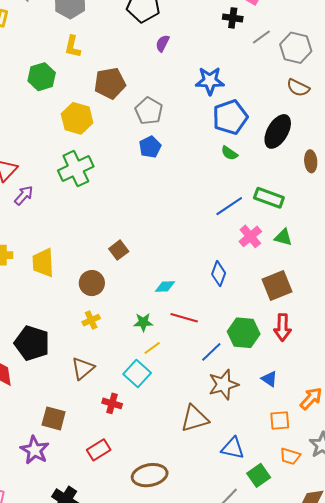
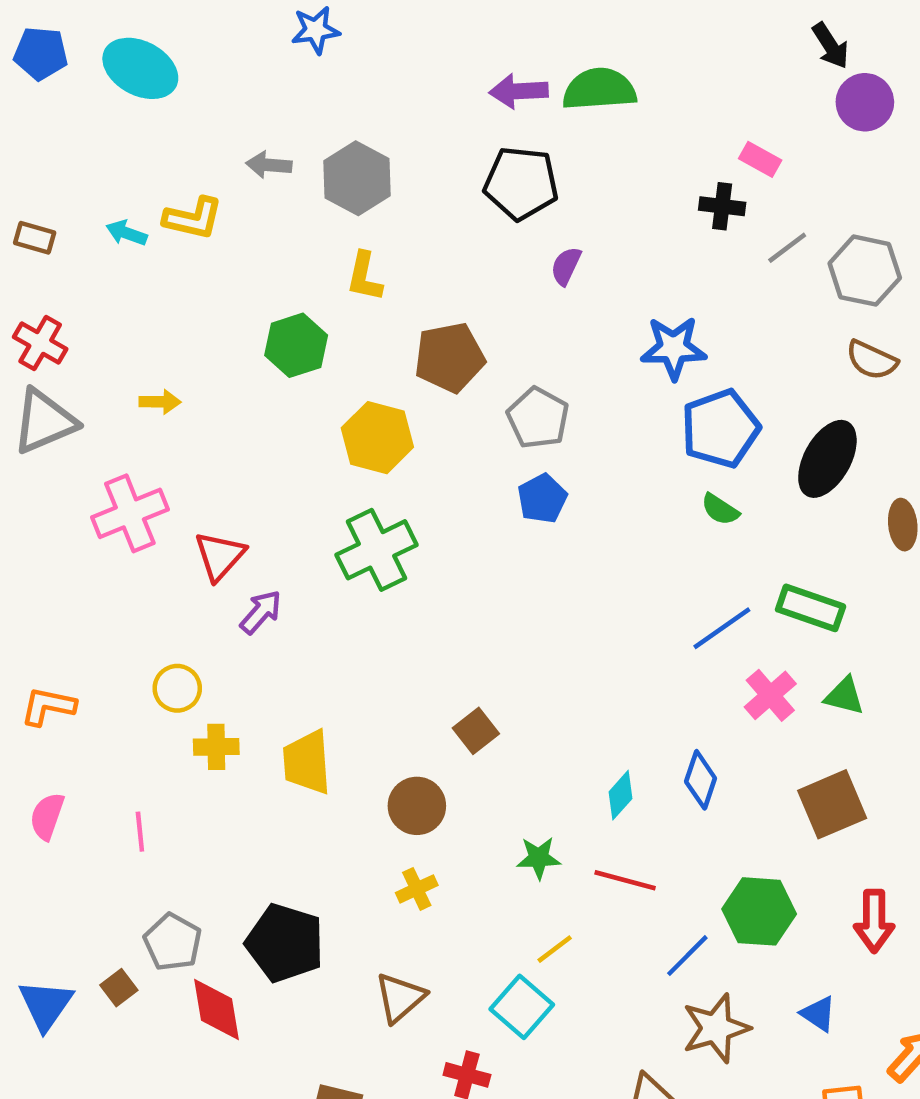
cyan diamond: (165, 286) -> (621, 795), moved, turned -45
green star: (143, 322) -> (539, 858), moved
red arrow: (283, 327) -> (874, 921), moved

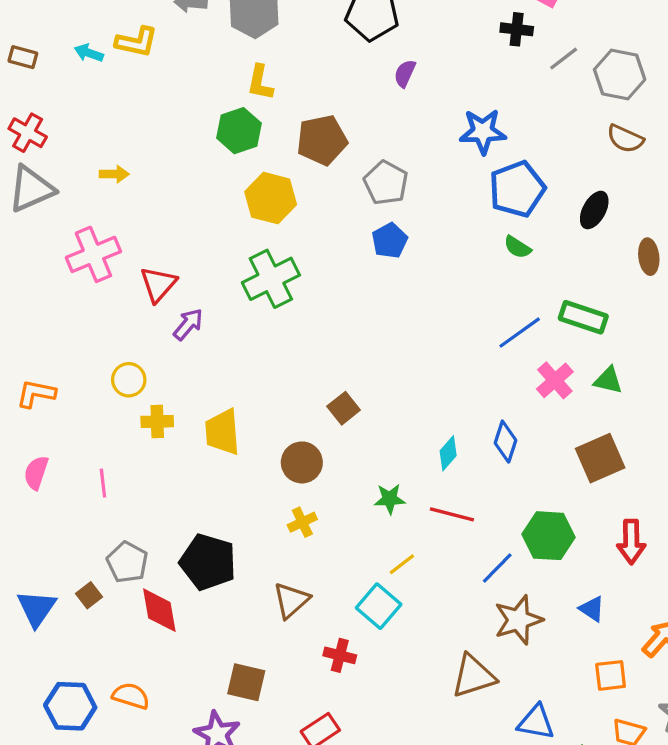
green hexagon: (296, 345) -> (239, 131), moved
black ellipse: (827, 459) -> (594, 210), size x0.7

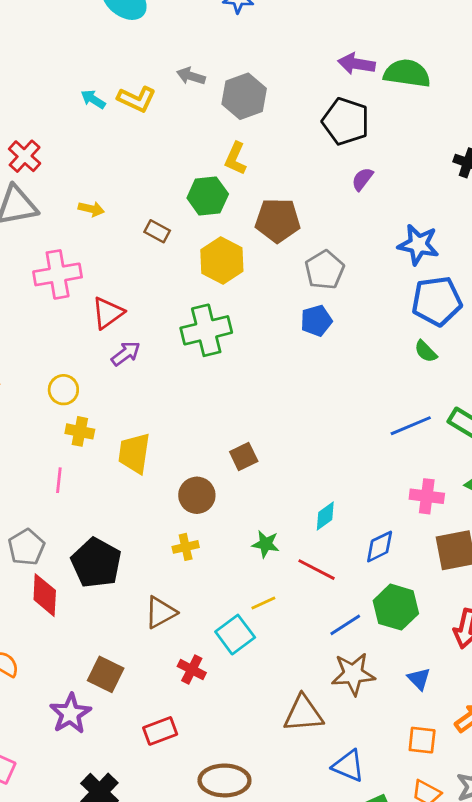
brown rectangle: (23, 57) -> (157, 231), moved
pink cross: (555, 380) -> (427, 496), moved, turned 36
blue diamond: (505, 442) -> (380, 547), moved, turned 33
pink line: (103, 483) -> (59, 480), moved

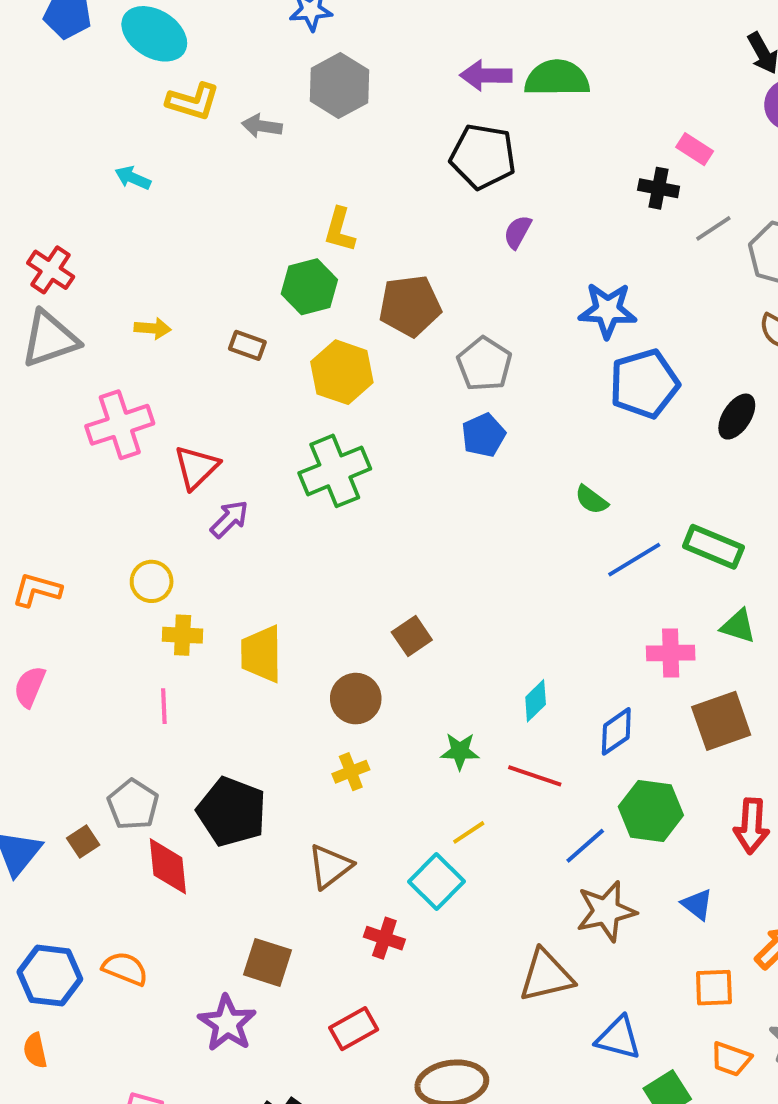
gray hexagon: (244, 96) -> (339, 85), moved
yellow L-shape: (137, 99) -> (193, 101), moved
green semicircle: (426, 351) -> (591, 500), moved

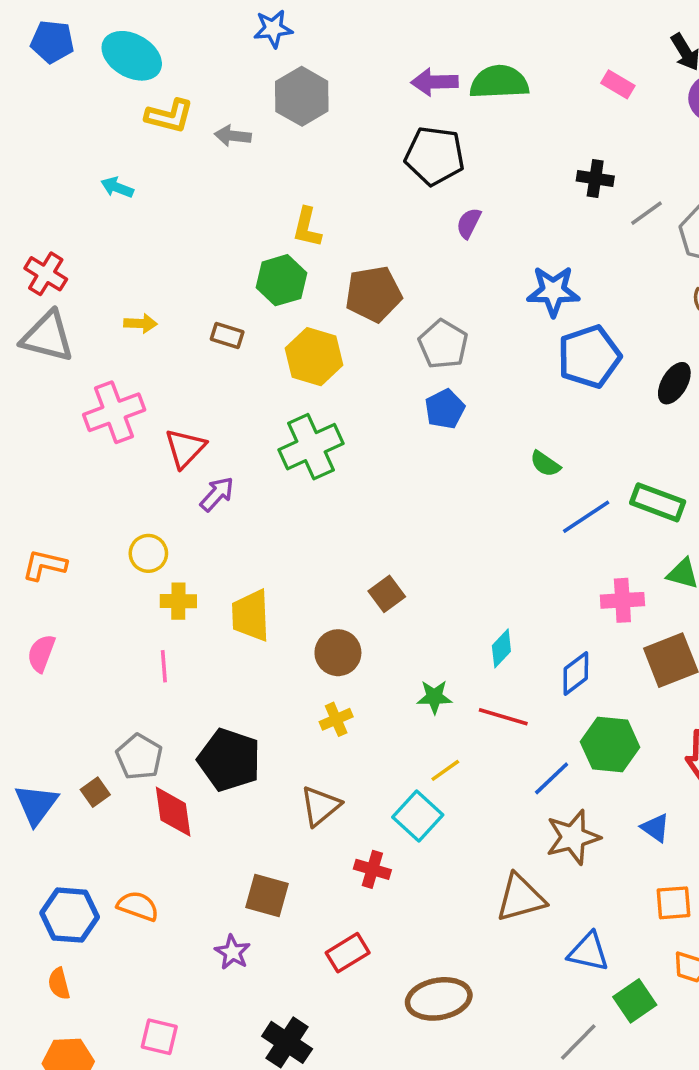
pink rectangle: (695, 149) -> (618, 84), moved
gray triangle: (50, 339) -> (47, 337), turned 36
purple star: (227, 1023) -> (233, 952), size x0.7

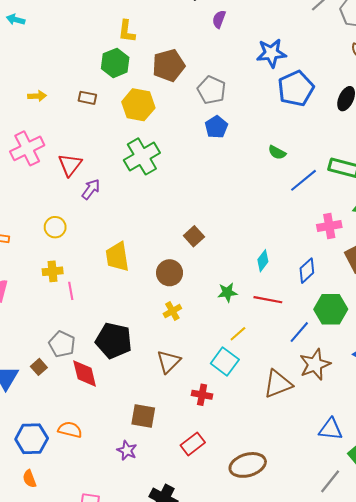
yellow cross: (178, 601) -> (53, 271), moved
brown triangle: (521, 898) -> (278, 384), moved

